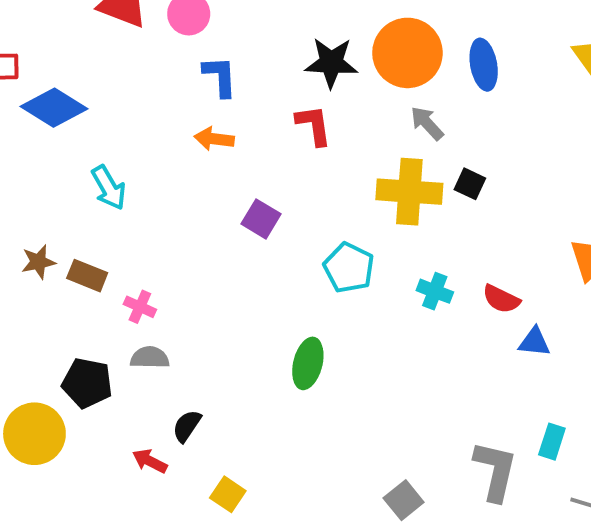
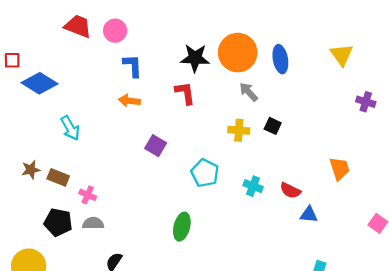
yellow cross: (409, 192) -> (239, 130), size x0.6
black pentagon: (87, 383) -> (58, 222), moved

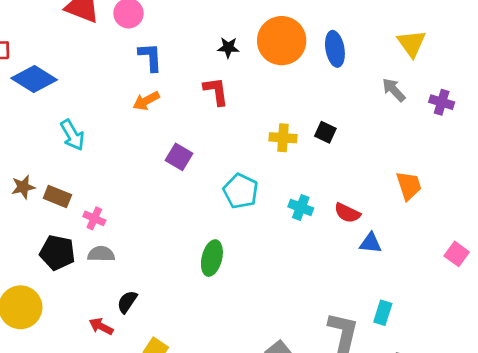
black star: (195, 58) -> (228, 47), size x0.6
gray arrow: (249, 92) -> (394, 90), moved
orange arrow: (129, 101) -> (146, 101), turned -35

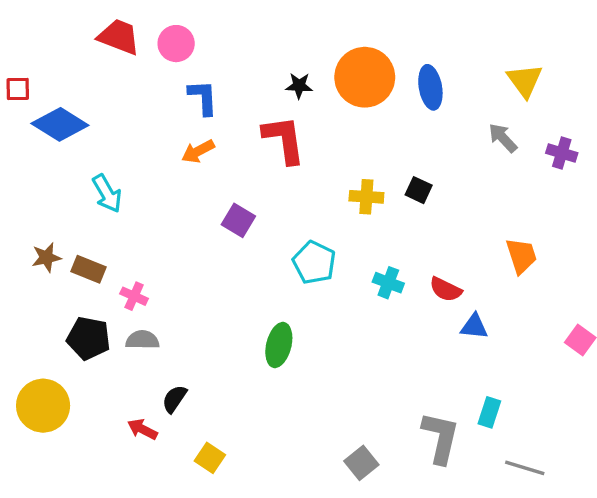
red L-shape: (216, 91) -> (284, 140), size x1.4

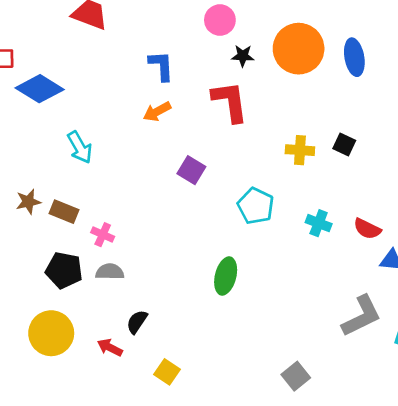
pink circle: (176, 44) -> (220, 20), moved
yellow circle: (43, 406) -> (51, 333), moved
gray L-shape: (441, 438) -> (361, 316), moved, turned 51

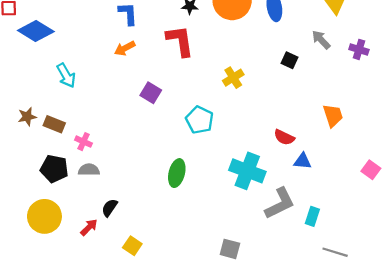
black square: (344, 144) -> (290, 60), moved
yellow cross: (300, 150) -> (233, 78), turned -36
cyan cross: (319, 223) -> (247, 171), moved, size x1.8
red arrow: (110, 348) -> (89, 227), turned 108
gray square: (296, 376) -> (230, 249), turned -36

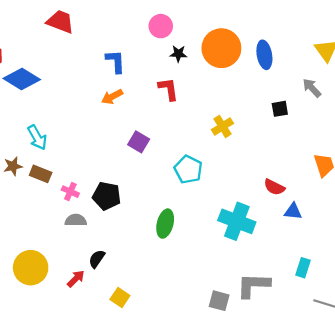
red L-shape: (180, 41) -> (168, 89), size x0.7
black square: (290, 60) -> (280, 109), turned -35
cyan arrow: (66, 75) -> (37, 138), moved
black pentagon: (54, 169) -> (107, 196), moved
gray L-shape: (280, 203) -> (253, 285), moved, turned -152

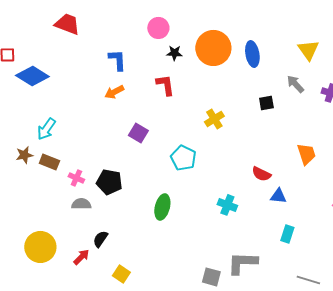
cyan arrow: (37, 138) -> (46, 129), turned 65
cyan cross: (237, 221) -> (227, 205), size x0.6
cyan rectangle: (303, 268) -> (287, 234), moved

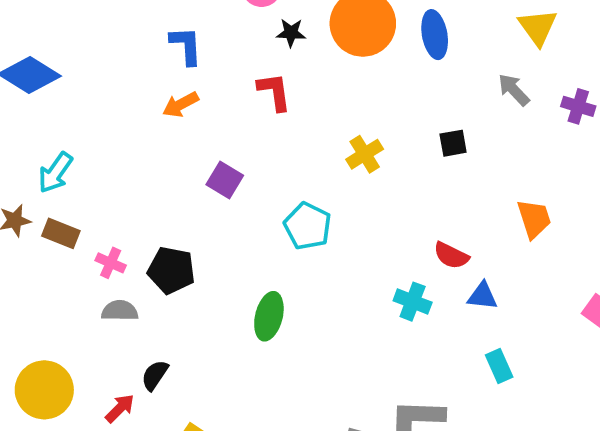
black square: (266, 103) -> (453, 143), moved
cyan cross: (227, 205) -> (413, 302), moved
cyan rectangle: (287, 234) -> (499, 366), turned -42

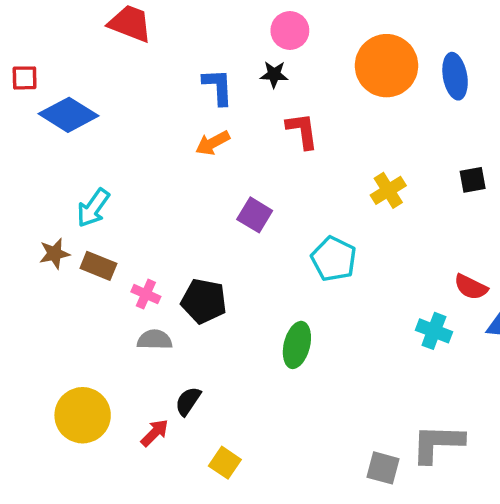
black star: (291, 33) -> (274, 74), moved

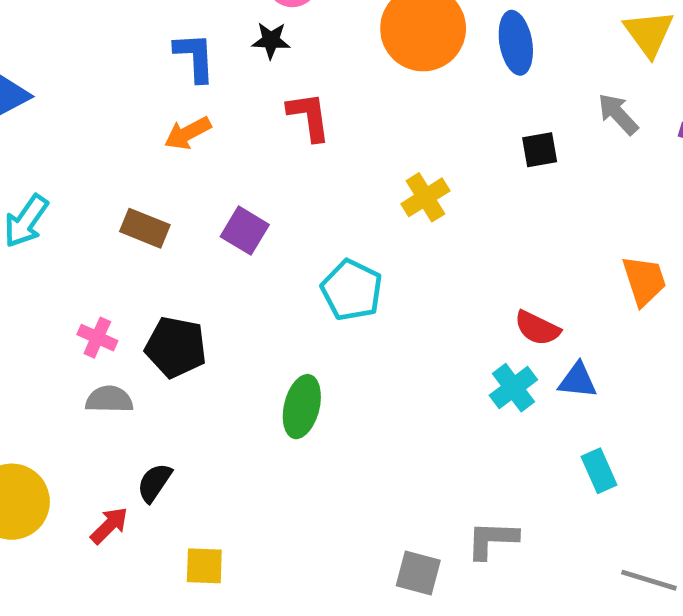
black square: (473, 180) -> (540, 150), moved
brown rectangle: (98, 266) -> (145, 228), moved
cyan cross: (434, 331) -> (513, 388), moved, turned 32
gray L-shape: (437, 443) -> (492, 540), size x0.7
yellow square: (225, 463) -> (204, 566), turned -32

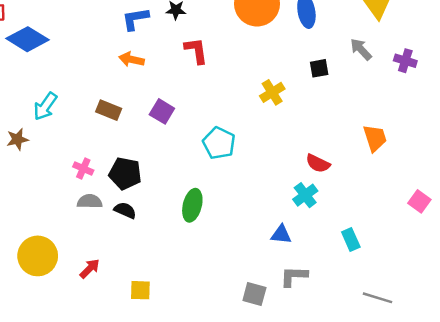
blue L-shape: (195, 57) -> (135, 19), turned -96
orange arrow: (188, 133) -> (131, 59), turned 40
yellow cross: (425, 197) -> (272, 92), moved
blue triangle: (578, 380) -> (281, 234), moved
black semicircle: (154, 483) -> (125, 210), moved, turned 80

